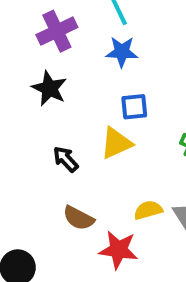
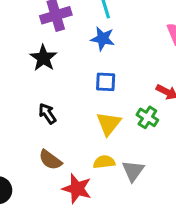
yellow triangle: (116, 143) -> (109, 124), moved, turned -36

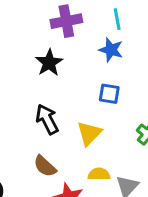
black arrow: (47, 114) -> (47, 119), size x1.4
yellow triangle: (109, 124) -> (89, 133), moved

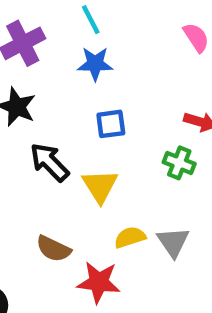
black arrow: (47, 119) -> (49, 162), moved

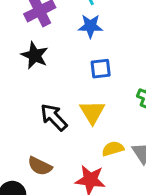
black arrow: (49, 162) -> (54, 117), moved
brown semicircle: (53, 249) -> (40, 166), moved

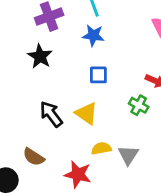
yellow triangle: (92, 112) -> (86, 113), turned -30

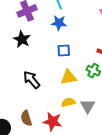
yellow triangle: (86, 113) -> (69, 77), moved, turned -42
brown semicircle: (34, 157) -> (26, 118), moved, turned 42

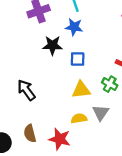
black star: (22, 39) -> (52, 45), moved, turned -30
black arrow: (32, 80) -> (26, 90), moved
gray triangle: (88, 106) -> (101, 113), moved

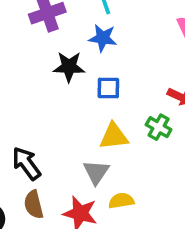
black arrow: (26, 90) -> (26, 163), moved
gray triangle: (101, 113) -> (96, 172), moved
yellow semicircle: (79, 118) -> (121, 201), moved

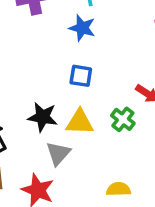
black star: (69, 67) -> (43, 117), moved
yellow semicircle: (121, 201) -> (119, 189), moved

